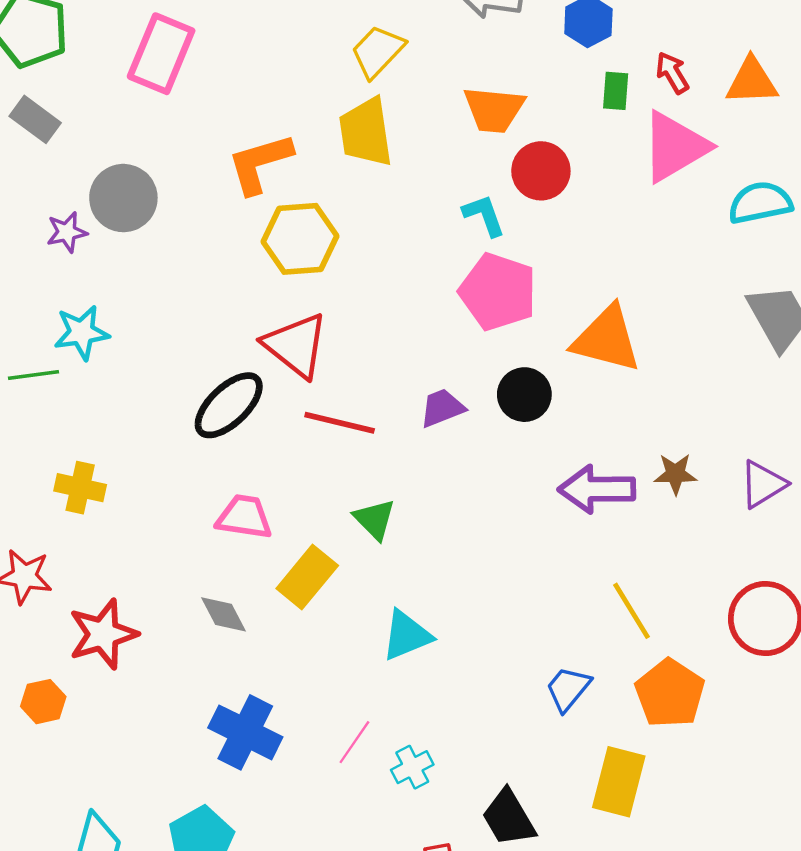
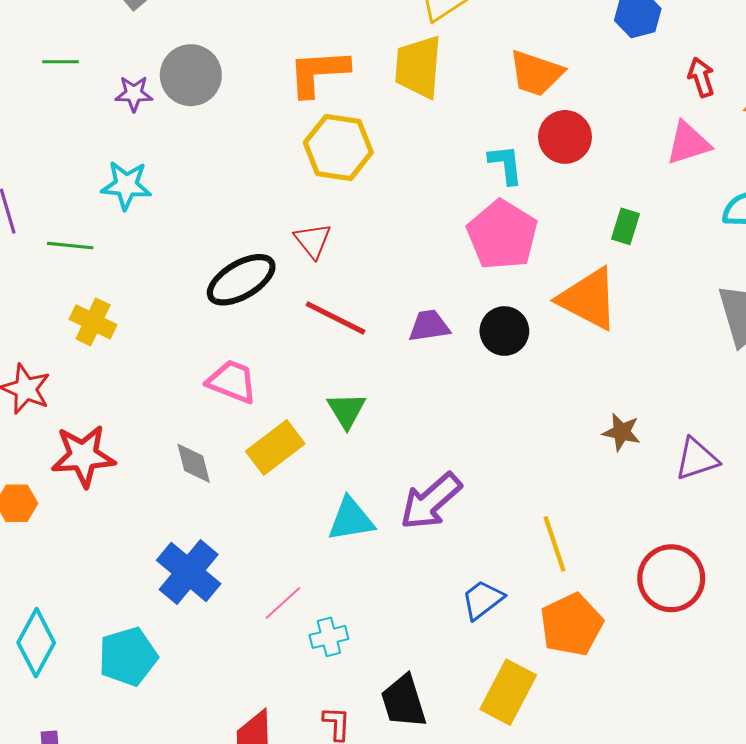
green rectangle: (616, 91) -> (625, 226), moved
pink triangle: (675, 147) -> (688, 143), size x0.7
red triangle: (296, 345) -> (313, 241), size x0.6
green line: (34, 375) -> (70, 246), moved
purple arrow: (597, 489) -> (431, 501), moved, turned -54

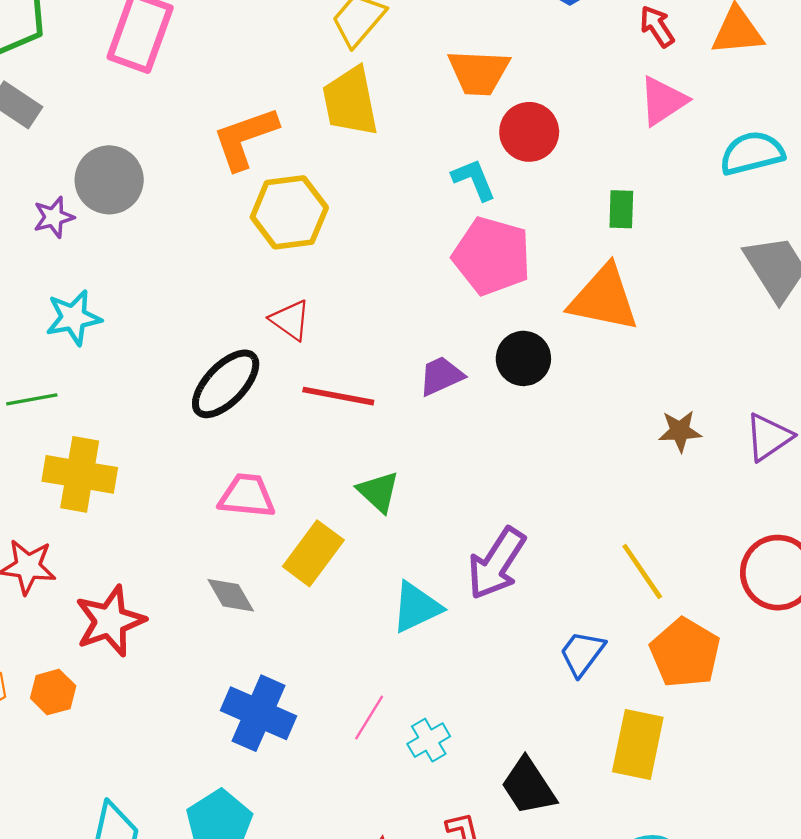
yellow cross: (93, 322) -> (80, 474), size x1.4

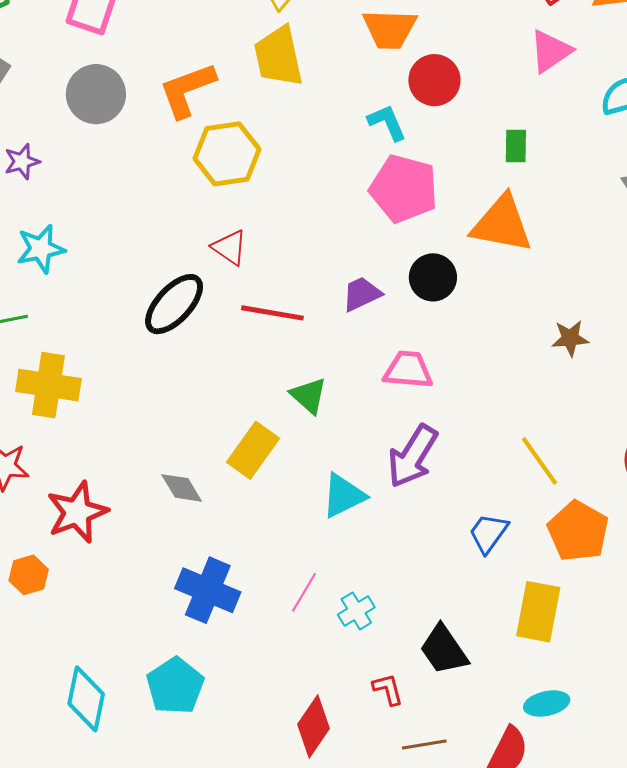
gray circle: (109, 180) -> (96, 94), moved
pink trapezoid: (247, 496) -> (408, 370), moved

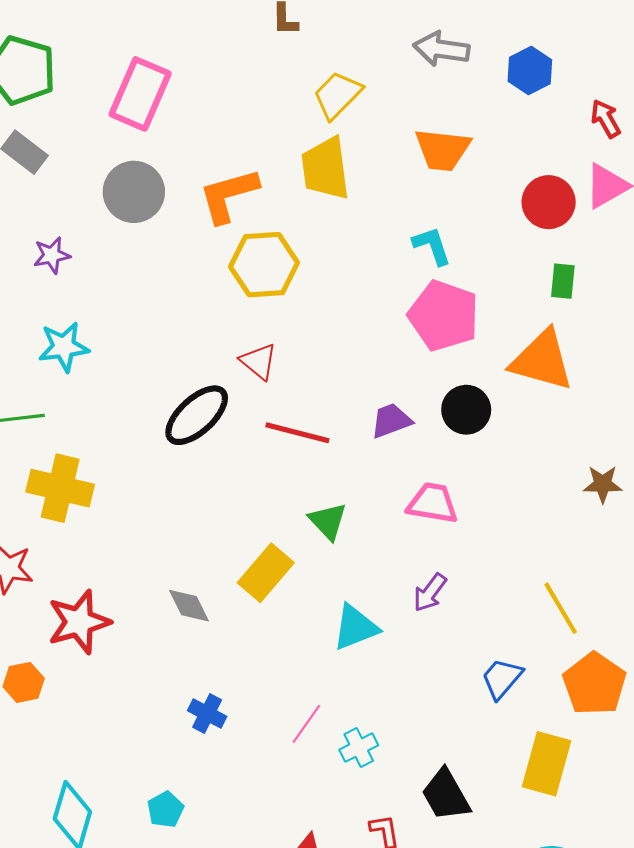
red circle: (434, 80) -> (549, 202), moved
purple arrow: (413, 456) -> (430, 593), size x0.6
blue cross: (208, 590) -> (207, 713), size x0.6
cyan pentagon: (175, 686) -> (165, 809), size x0.6

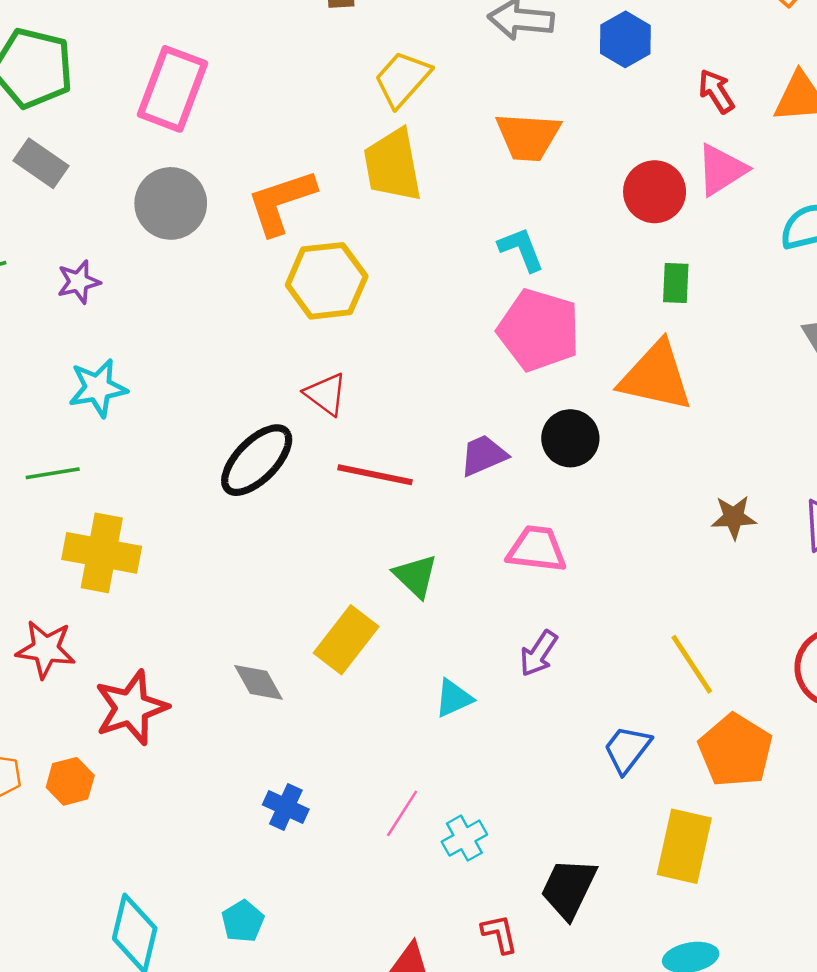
cyan triangle: (355, 627) -> (454, 698), size x0.7
black trapezoid: (446, 795) -> (569, 888), turned 58

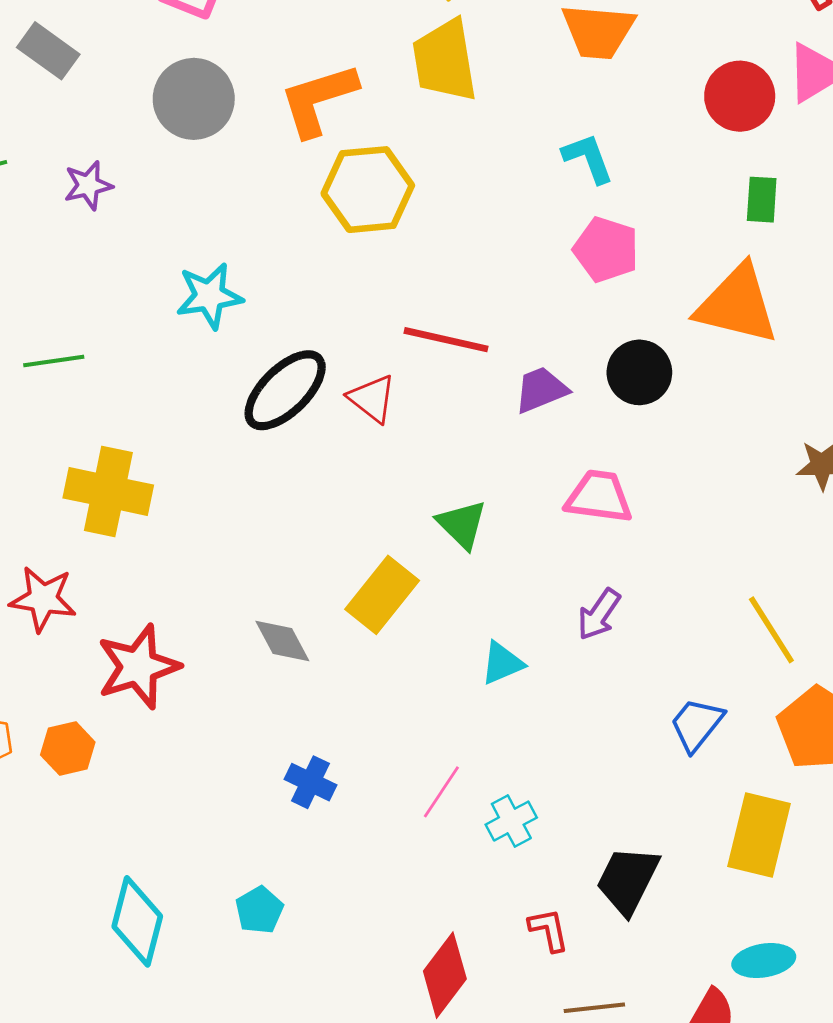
pink pentagon: (539, 330) -> (606, 250), size x0.7
cyan star: (98, 388) -> (209, 296), moved
red triangle: (326, 394) -> (372, 399), moved
green line: (53, 473) -> (54, 361), moved
red line: (375, 475) -> (446, 340), moved

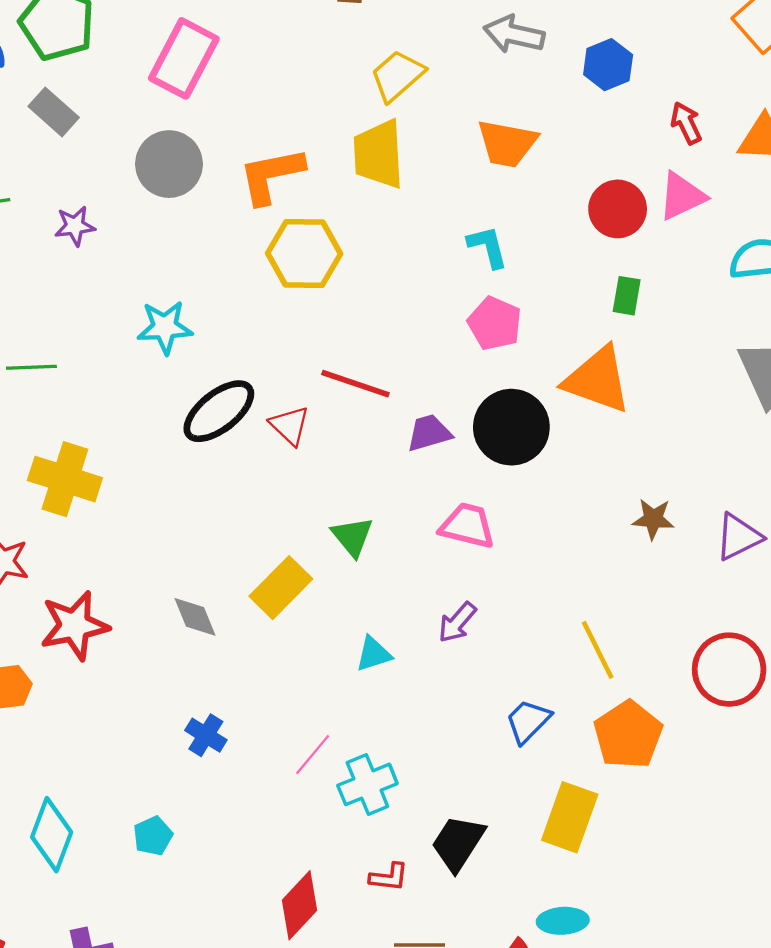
black circle: (639, 372) -> (511, 427), size x1.4
cyan cross: (511, 821) -> (367, 784), size x1.4
red L-shape: (549, 930) -> (389, 877), turned 102

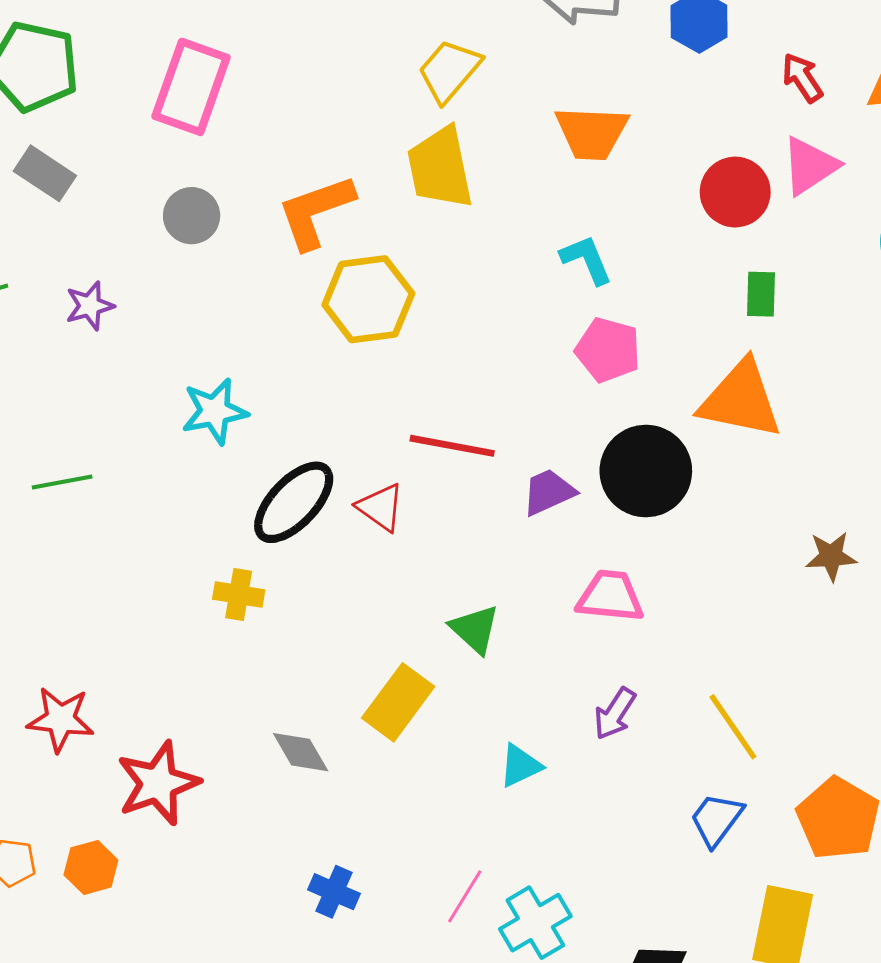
gray circle: (169, 164) -> (192, 216), size x0.7
yellow cross: (65, 479) -> (239, 594), moved, size x0.6
yellow line: (598, 650) -> (733, 727), moved

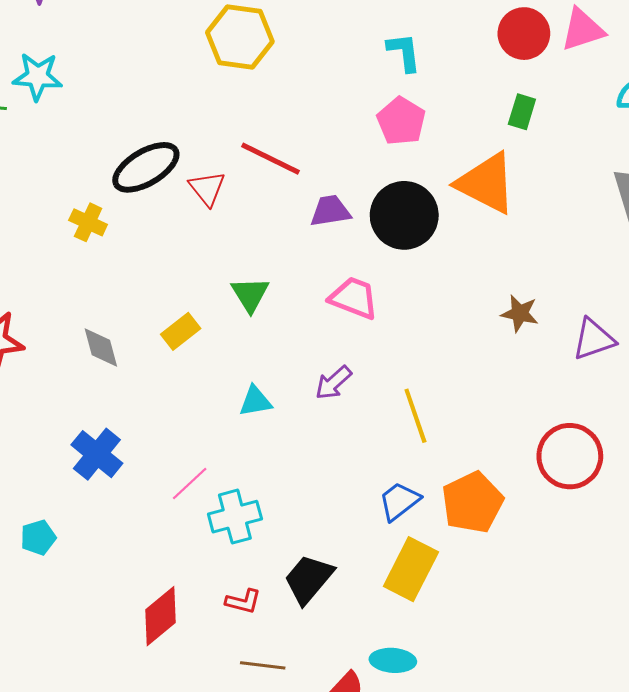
cyan star: (215, 411) -> (37, 76), moved
yellow rectangle: (398, 702) -> (181, 331), size x0.7
blue trapezoid: (716, 819) -> (399, 501), moved
blue cross: (334, 892) -> (97, 454), size x1.4

